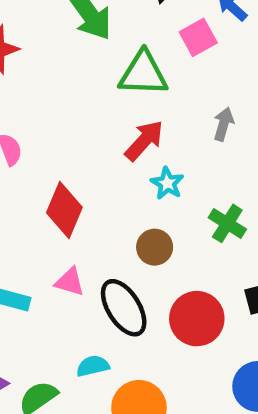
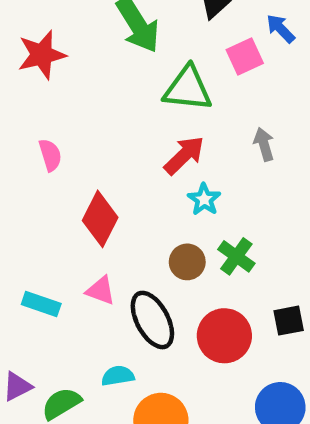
gray arrow: (224, 124) -> (264, 144), turned -36
green cross: (227, 223) -> (236, 256), moved

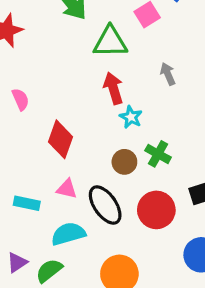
red arrow: (184, 155) -> (113, 88), turned -56
cyan semicircle: (118, 376) -> (68, 234), moved, size x1.5

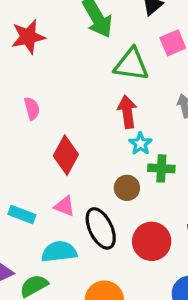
green cross: (158, 154) -> (161, 168), moved, turned -35

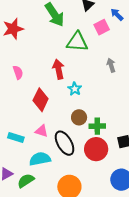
red arrow: (127, 112) -> (58, 69), moved
cyan star: (140, 144) -> (75, 89), moved
green cross: (161, 168) -> (97, 126), moved

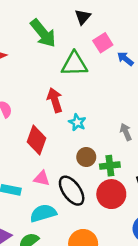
blue arrow: (117, 14) -> (125, 59), moved
gray arrow: (111, 65) -> (126, 132), moved

